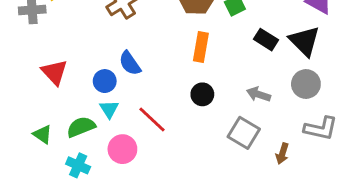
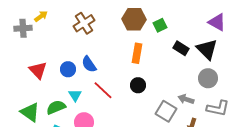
blue circle: (105, 81) -> (68, 69), moved
gray arrow: (259, 94) -> (186, 99), moved
red line: (152, 120) -> (103, 90), moved
green triangle: (43, 134) -> (30, 112), size x1.5

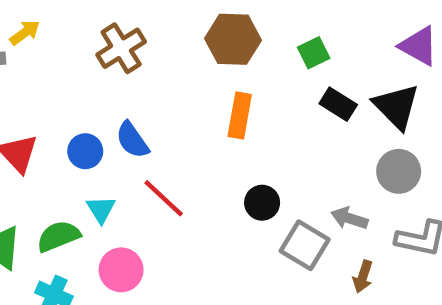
green square: (160, 25) -> (314, 53), moved
black circle: (138, 85) -> (262, 203), moved

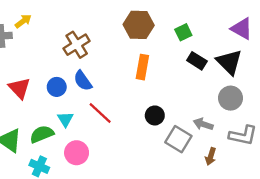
brown cross: (121, 48) -> (77, 45), moved

